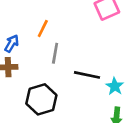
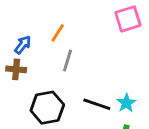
black line: (87, 75) -> (97, 104), moved

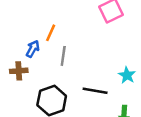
blue arrow: (23, 45) -> (33, 49), moved
cyan star: (126, 103) -> (127, 75), moved

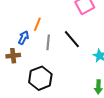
black line: (95, 91) -> (72, 39), moved, turned 42

